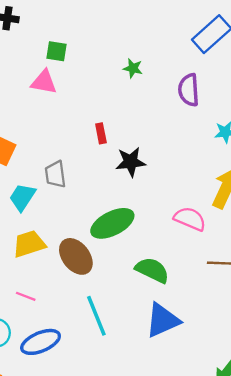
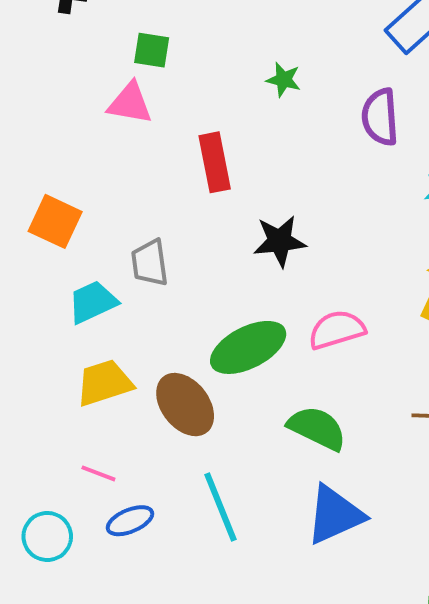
red rectangle: (101, 133) -> (215, 162), moved, size x1.6
cyan trapezoid: (22, 197) -> (93, 302), turned 32
pink semicircle: (190, 219) -> (337, 330), moved, turned -40
blue ellipse: (41, 342) -> (130, 521), moved, size x0.7

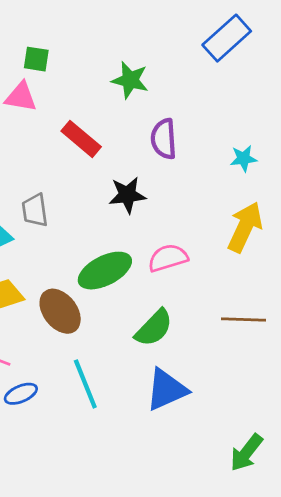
green star: (284, 80) -> (130, 80), size x1.5
purple semicircle: (380, 117) -> (164, 139), moved
red rectangle: (215, 162) -> (81, 139), turned -39
green semicircle: (317, 428) -> (154, 328), turned 108

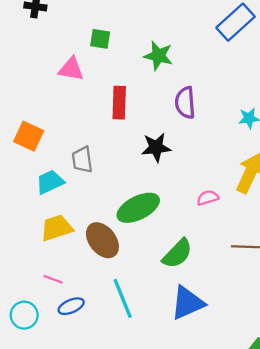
green square: (36, 59) -> (100, 39), moved
red rectangle: (81, 139) -> (119, 103), turned 52
pink semicircle: (168, 258) -> (208, 198), moved, size x0.7

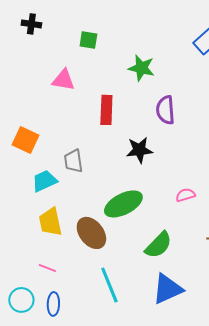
green square: (100, 39) -> (88, 40), moved
yellow trapezoid: (57, 228) -> (50, 222), turned -84
blue ellipse: (71, 306) -> (53, 304), moved, turned -65

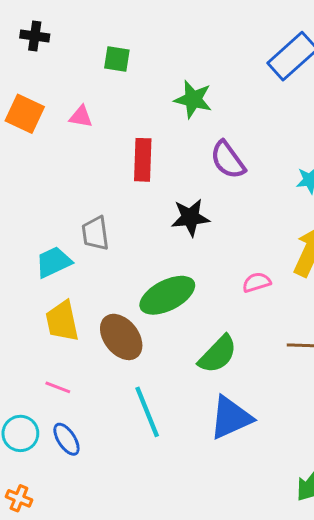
pink triangle: (63, 80) -> (81, 117), size x0.7
purple semicircle: (165, 110) -> (228, 160), turned -32
orange square: (25, 140) -> (25, 114), moved
blue ellipse: (53, 304) -> (66, 439), turned -35

